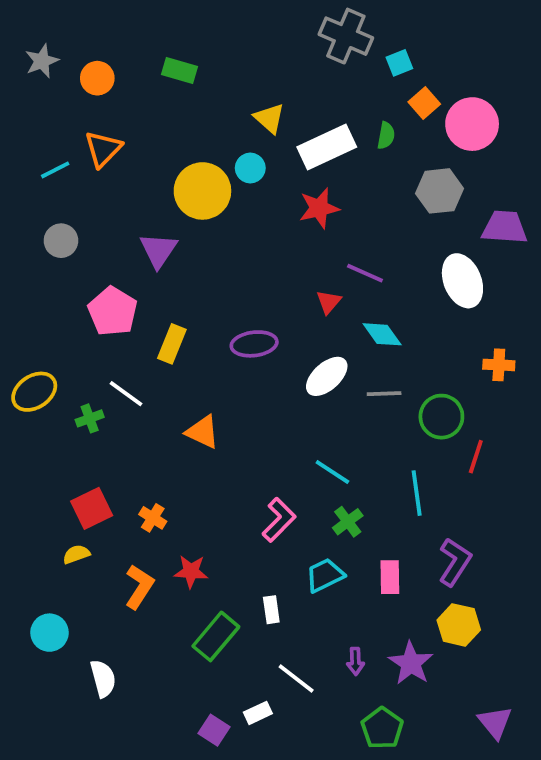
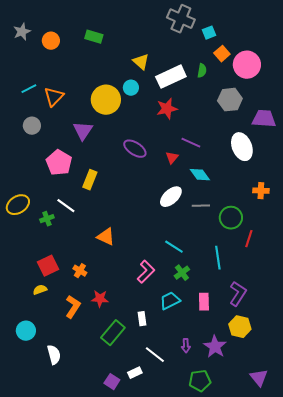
orange triangle: (103, 149) -> (54, 97), moved
purple ellipse: (254, 344) -> (135, 149), moved, turned 40
orange triangle: (202, 432) -> (106, 237), moved
green pentagon: (382, 728) -> (200, 381), turned 30

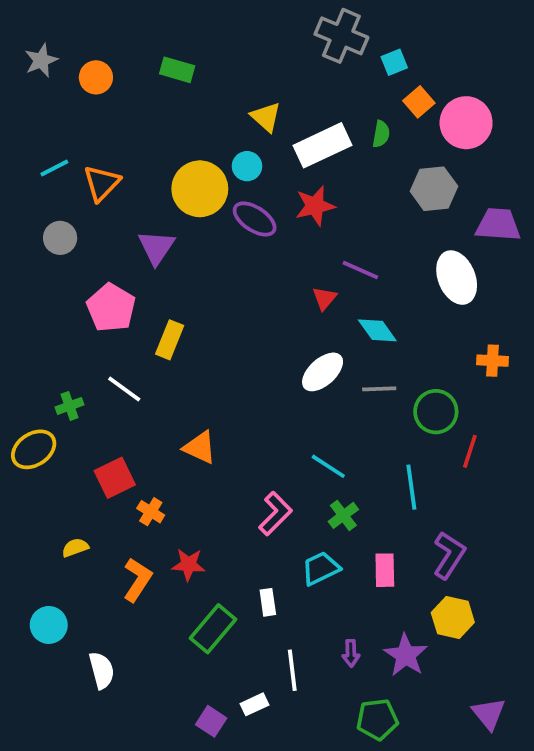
purple ellipse: (135, 149) -> (255, 219), moved
yellow ellipse: (18, 205) -> (34, 449), moved
green cross: (47, 219) -> (70, 406), moved
red square: (48, 266) -> (115, 478), moved
white line: (155, 355) -> (292, 670), turned 45

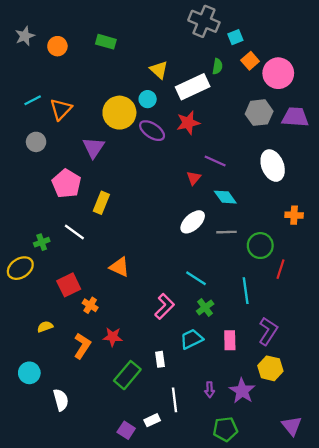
green semicircle: (381, 134) -> (217, 66), moved
purple trapezoid: (498, 225) -> (295, 117), moved

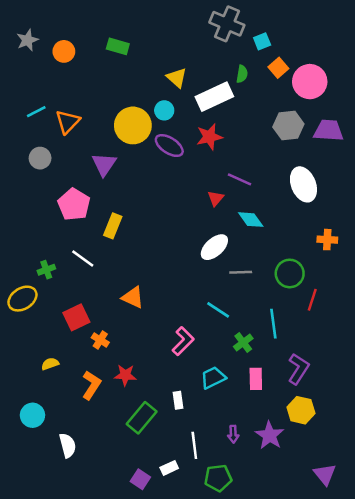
gray line: (226, 232) -> (241, 272), moved
green cross: (205, 307) -> (243, 342), moved
green pentagon: (225, 429) -> (218, 478), moved

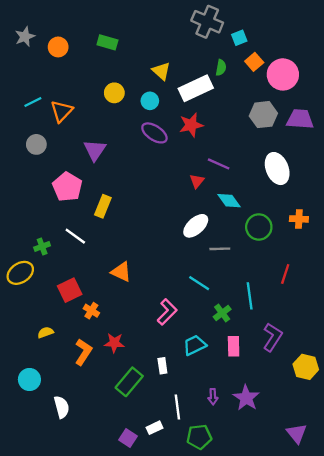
yellow circle: (133, 125) -> (114, 93), moved, size x0.6
green circle: (290, 273) -> (259, 227), moved
yellow hexagon: (301, 410) -> (306, 367), moved

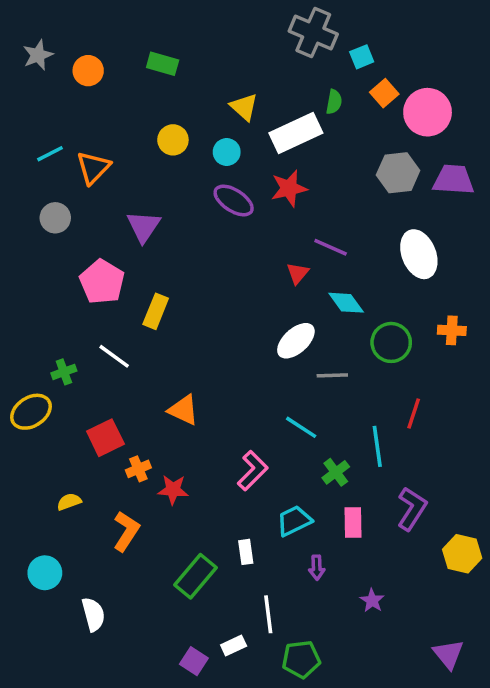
red line: (285, 274) -> (414, 413), moved
orange cross: (91, 311) -> (138, 469), turned 35
red star: (114, 343) -> (173, 490), moved
purple arrow: (213, 397) -> (317, 568), moved
purple star: (246, 398) -> (372, 600), size x0.6

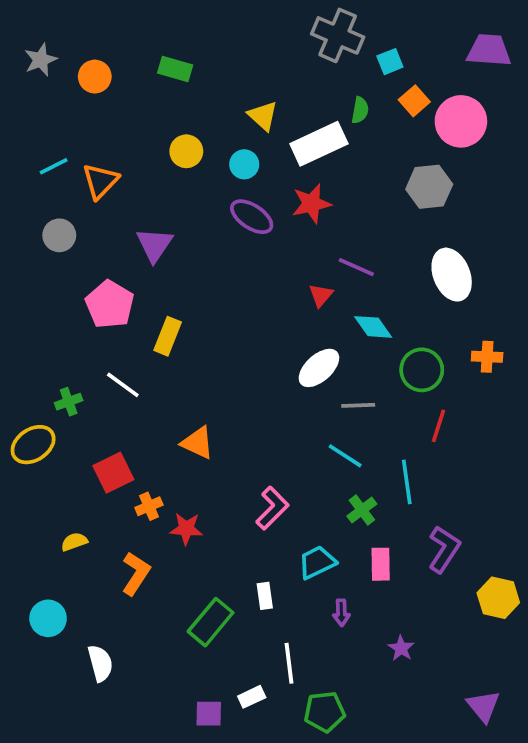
purple trapezoid: (453, 180) -> (489, 50), moved
red line: (414, 413) -> (439, 426), moved
cyan line: (301, 427) -> (345, 456), moved
purple square: (194, 661) -> (209, 714), turned -32

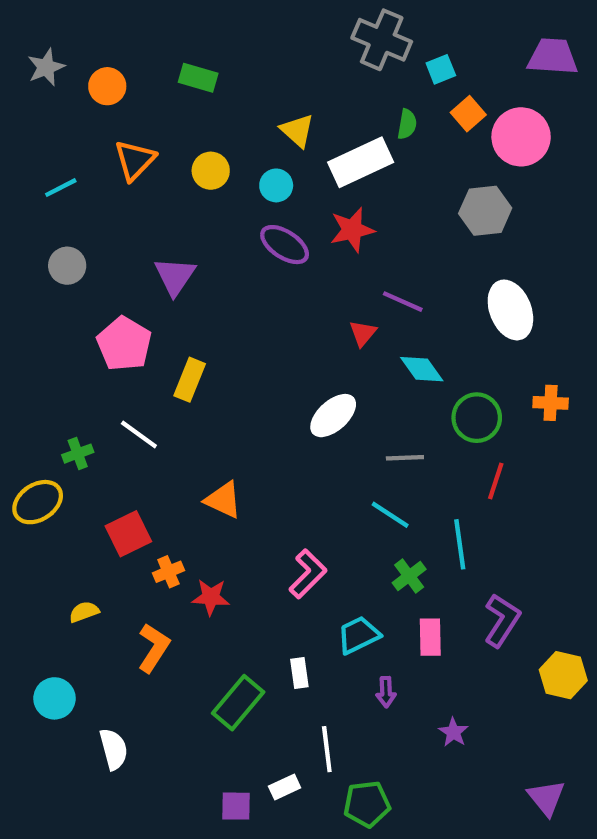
orange triangle: (100, 181) -> (135, 160), moved
white ellipse: (319, 368) -> (333, 416), moved

